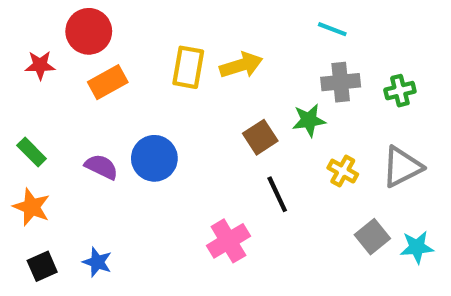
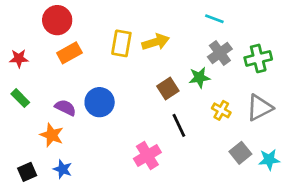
red star: (40, 65) -> (19, 58), moved
gray cross: (341, 82) -> (220, 53), turned -30
green cross: (400, 91) -> (258, 58), size x1.4
orange star: (32, 207) -> (52, 135), moved

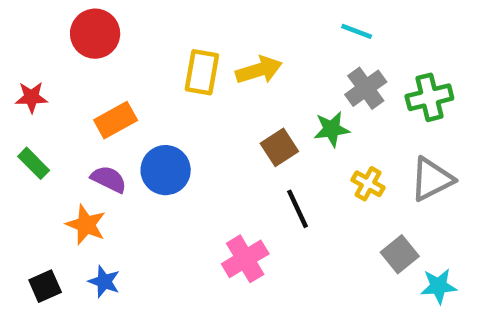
orange rectangle: (69, 53) -> (116, 120), moved
cyan star: (269, 160) -> (439, 286), moved

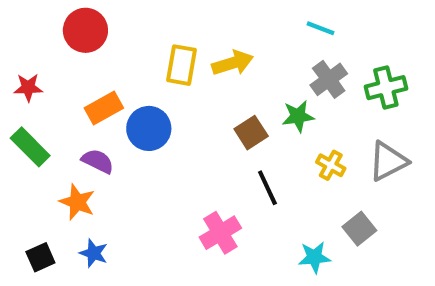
green rectangle: (34, 163) -> (30, 147), size x1.4
blue circle: (166, 170) -> (149, 128), moved
cyan star: (439, 286) -> (314, 257), moved

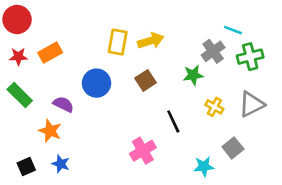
cyan line: (321, 28) -> (233, 30), moved
red circle: (85, 30) -> (17, 19), moved
orange rectangle: (104, 108) -> (50, 53), moved
brown square: (251, 133) -> (146, 80), moved

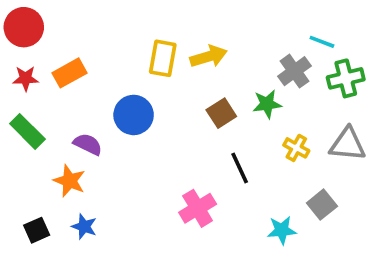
brown square: (146, 80) -> (221, 113), moved
gray triangle: (251, 104) -> (348, 144), turned 32

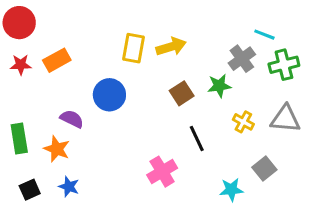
green rectangle: (27, 131) -> (19, 138), moved, turned 36

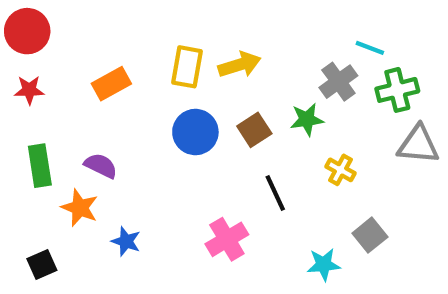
orange rectangle: (57, 60) -> (111, 84), moved
blue circle: (109, 95) -> (195, 132), moved
gray triangle: (285, 119) -> (418, 145), moved
green rectangle: (19, 138) -> (40, 166), moved
blue star: (69, 187) -> (126, 241), moved

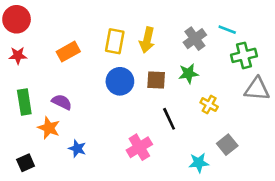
yellow arrow: (240, 65) -> (147, 40), turned 120
gray cross: (338, 82) -> (195, 39), moved
brown square: (254, 130) -> (156, 80), turned 36

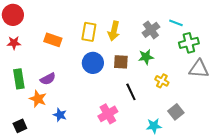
orange rectangle: (68, 52) -> (53, 40), turned 48
purple semicircle: (62, 102) -> (48, 79), turned 126

